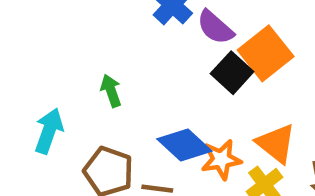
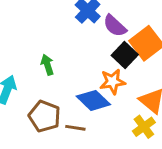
orange star: (221, 159) -> (113, 82), moved

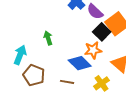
brown pentagon: (45, 116) -> (34, 75), moved
yellow cross: (144, 127) -> (102, 83), moved

